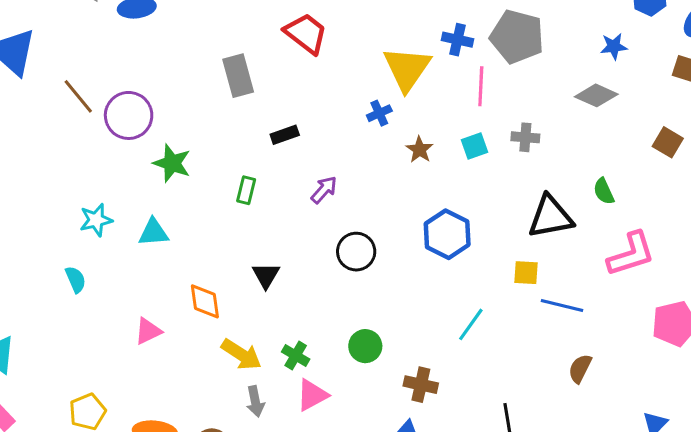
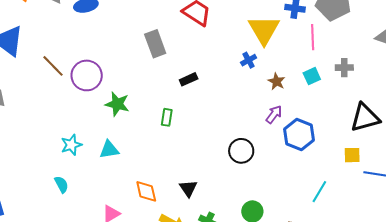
purple arrow: (324, 190) -> (274, 114), moved
black triangle: (266, 275) -> (188, 188), moved

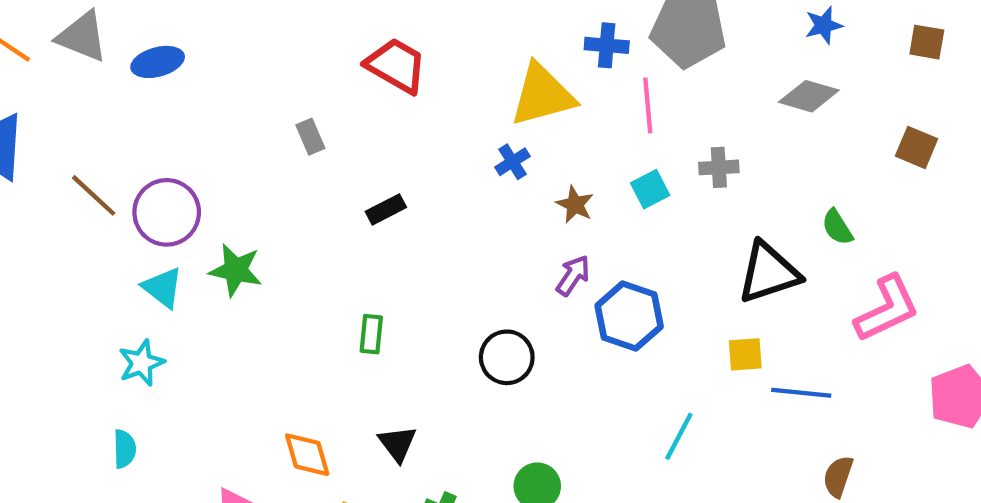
yellow triangle: (264, 30) -> (542, 95), turned 48
gray rectangle: (155, 44) -> (310, 137), size x0.6
green rectangle: (167, 117) -> (371, 334), moved
cyan triangle: (109, 150) -> (163, 288), moved, turned 50
cyan semicircle: (61, 184) -> (125, 449), turned 30

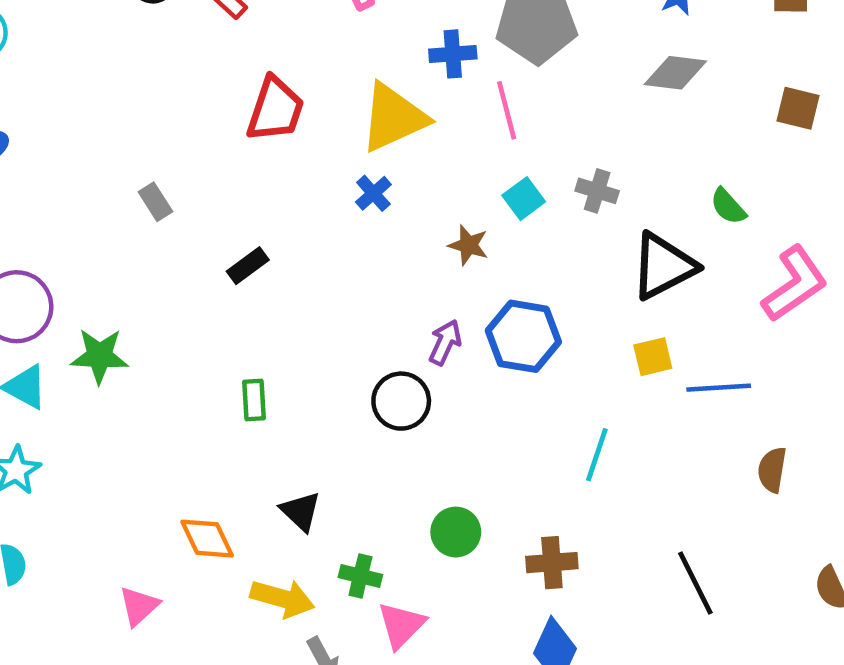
red trapezoid: (396, 65) -> (275, 109), moved, turned 88
gray cross: (719, 167) -> (597, 191), moved, turned 30
brown star: (575, 204) -> (468, 245), moved
purple arrow: (573, 275) -> (445, 342), moved

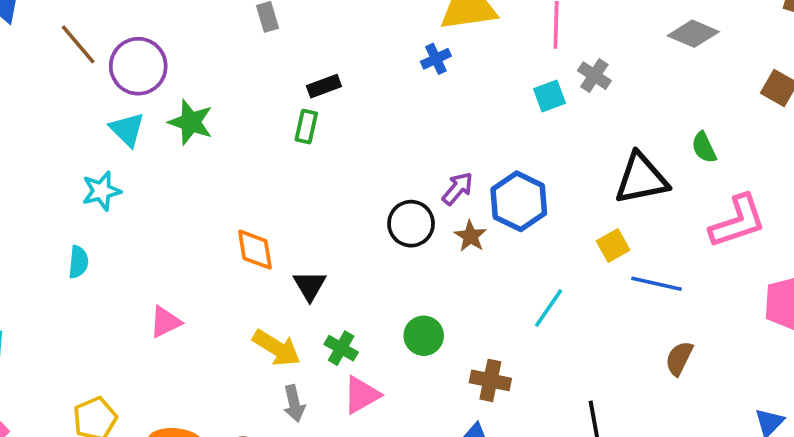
gray cross: (597, 191) -> (594, 76), moved
brown star: (468, 245) -> (470, 236), moved
yellow square: (653, 357) -> (613, 246), turned -32
green rectangle: (254, 400) -> (306, 127), moved
orange diamond: (207, 539) -> (255, 250), moved

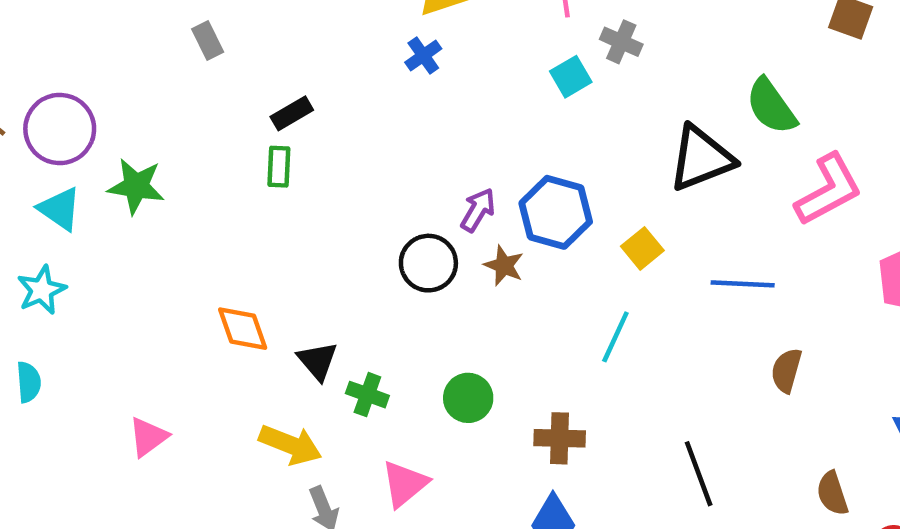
green semicircle: (704, 147) -> (771, 106), size x1.5
yellow square: (613, 246) -> (642, 248), moved
green cross: (341, 348) -> (367, 395), moved

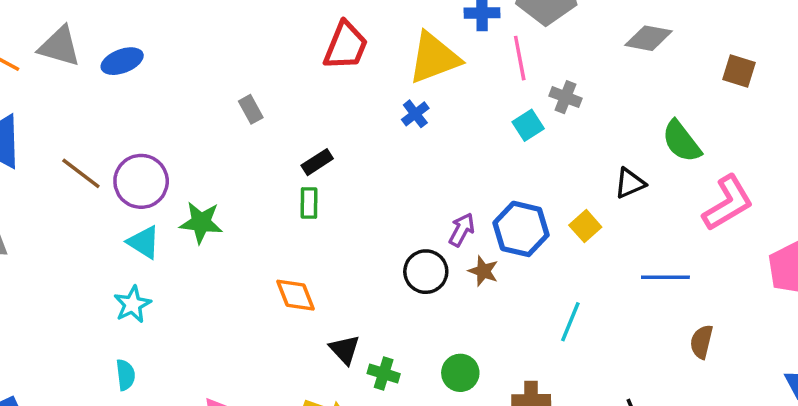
black triangle: (701, 158) -> (630, 183), size x0.6
yellow square: (642, 248) -> (585, 226), moved
orange diamond: (243, 329) -> (296, 295), moved

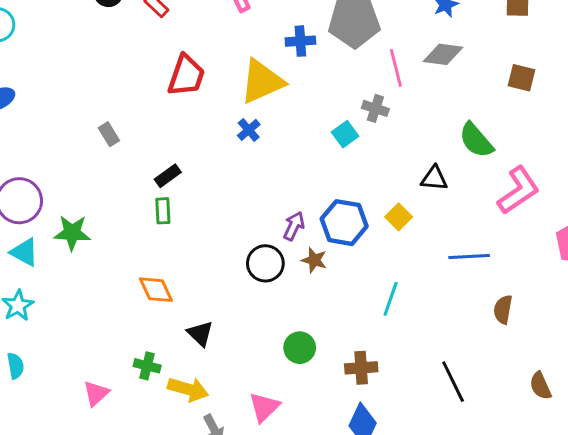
pink line: (520, 58) -> (396, 68), moved
black triangle: (630, 183) -> (434, 178), turned 32
green cross: (384, 374) -> (147, 366), moved

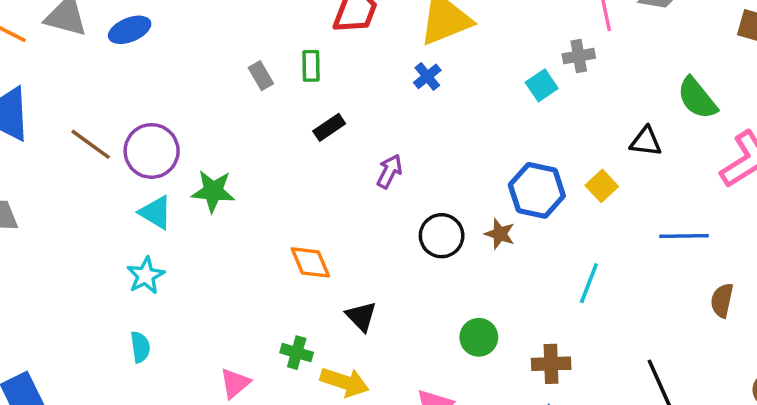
gray cross: (375, 108) -> (579, 56), turned -30
green rectangle: (163, 211) -> (311, 66), moved
purple arrow: (294, 226) -> (389, 171), moved

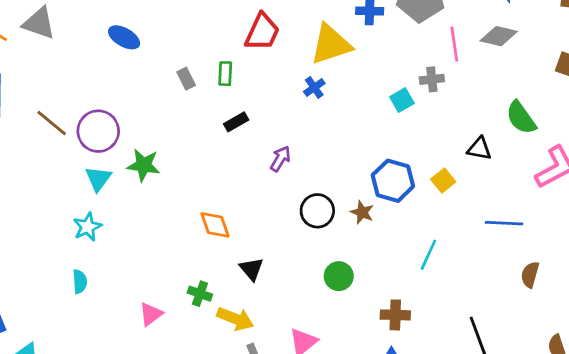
blue ellipse: (130, 30) -> (124, 37), moved, turned 48
cyan triangle: (156, 212) -> (98, 179), turned 32
green circle: (479, 337) -> (339, 276), moved

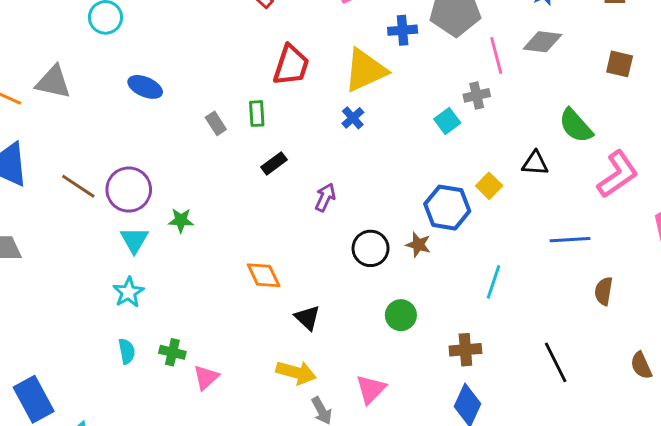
green star: (144, 165) -> (181, 220), size x0.7
yellow square: (443, 181) -> (489, 186), moved
green cross: (200, 294) -> (172, 352), moved

